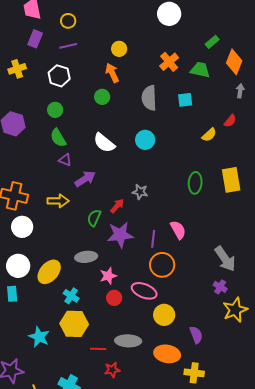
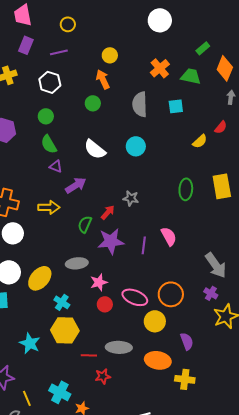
yellow circle: (68, 21) -> (68, 24), moved
orange circle: (162, 265) -> (171, 294), moved

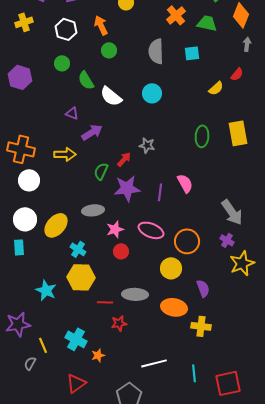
orange arrow: (103, 79) -> (101, 25), moved
green semicircle: (49, 144) -> (86, 80), moved
pink ellipse: (135, 297) -> (151, 230), moved

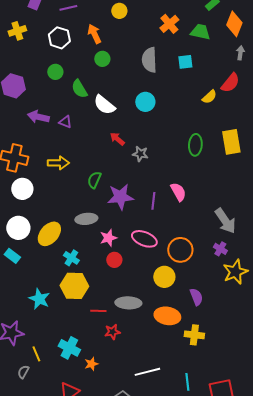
red semicircle: (237, 74) -> (230, 83), size x1.5
purple arrow: (92, 132) -> (38, 117), moved, turned -135
red arrow: (124, 159) -> (117, 139), moved, turned -91
cyan rectangle: (19, 247) -> (12, 256), turned -49

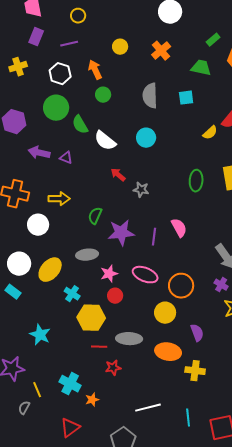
orange cross: (169, 24) -> (161, 51), moved
green circle: (55, 72) -> (56, 108), size x1.6
white circle: (22, 189) -> (38, 225), moved
yellow hexagon: (74, 286) -> (91, 318), moved

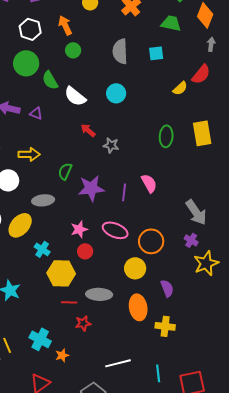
gray ellipse: (87, 255) -> (43, 200), moved
orange ellipse: (168, 352) -> (138, 307), turned 70

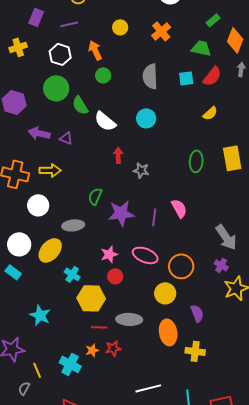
red semicircle: (201, 74) -> (212, 76), moved
red arrow: (88, 130) -> (118, 155), turned 49
yellow arrow: (29, 154) -> (50, 170), moved
orange star: (62, 355) -> (92, 350), moved

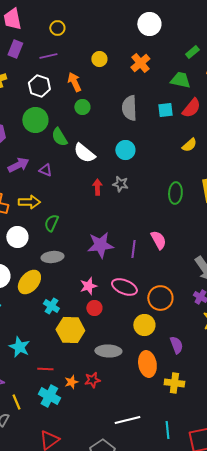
purple arrow: (39, 133) -> (18, 165), turned 140
gray star: (141, 170) -> (120, 184), moved
green semicircle: (95, 196) -> (51, 223), moved
red line: (99, 327) -> (45, 369), moved

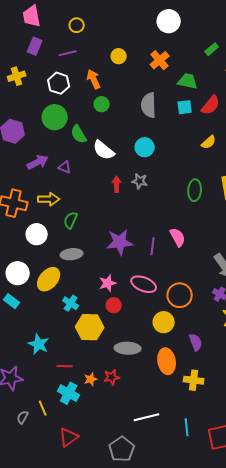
green trapezoid: (180, 80) -> (188, 81), moved
yellow line: (16, 402) -> (43, 408), moved

